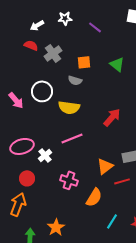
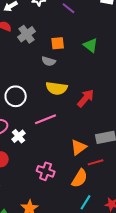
white circle: (42, 91) -> (16, 96), moved
yellow semicircle: (69, 107) -> (57, 88), moved
pink cross: (69, 180) -> (46, 171), moved
orange semicircle: (94, 197) -> (80, 178), moved

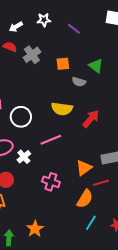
gray semicircle: (49, 61) -> (79, 82), moved
pink cross: (46, 171) -> (51, 182), moved

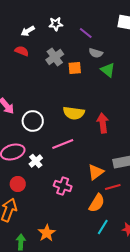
gray cross: (32, 55) -> (55, 57), moved
gray semicircle: (79, 82) -> (96, 53), moved
red arrow: (91, 119) -> (103, 123), turned -48

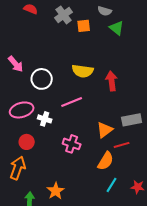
white cross: (36, 161) -> (45, 119), turned -32

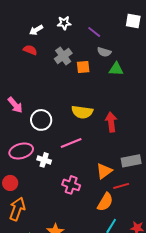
green triangle: (117, 28) -> (116, 69), turned -35
red circle: (27, 142) -> (10, 183), moved

